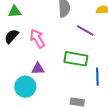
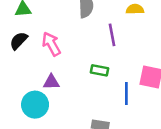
purple line: (85, 30) -> (112, 35), turned 48
green rectangle: (76, 59) -> (100, 70), size x0.6

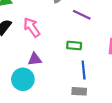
purple line: (112, 35) -> (82, 15), turned -48
blue line: (126, 94) -> (84, 70), moved

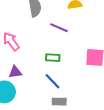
blue line: (84, 70) -> (52, 81), moved, turned -36

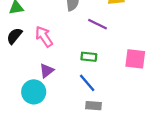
purple triangle: (15, 72) -> (47, 71), turned -32

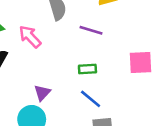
pink arrow: (44, 37) -> (30, 37), moved

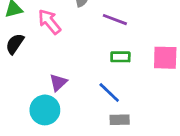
green rectangle: (87, 69) -> (120, 57), moved

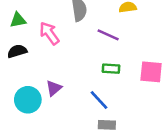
black semicircle: (15, 44) -> (17, 51), turned 36
cyan circle: (45, 110) -> (28, 100), moved

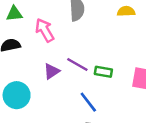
purple line: (108, 35) -> (77, 65), moved
purple triangle: (54, 88) -> (51, 71), moved

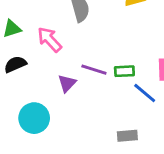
blue line: (88, 102) -> (145, 93), moved

